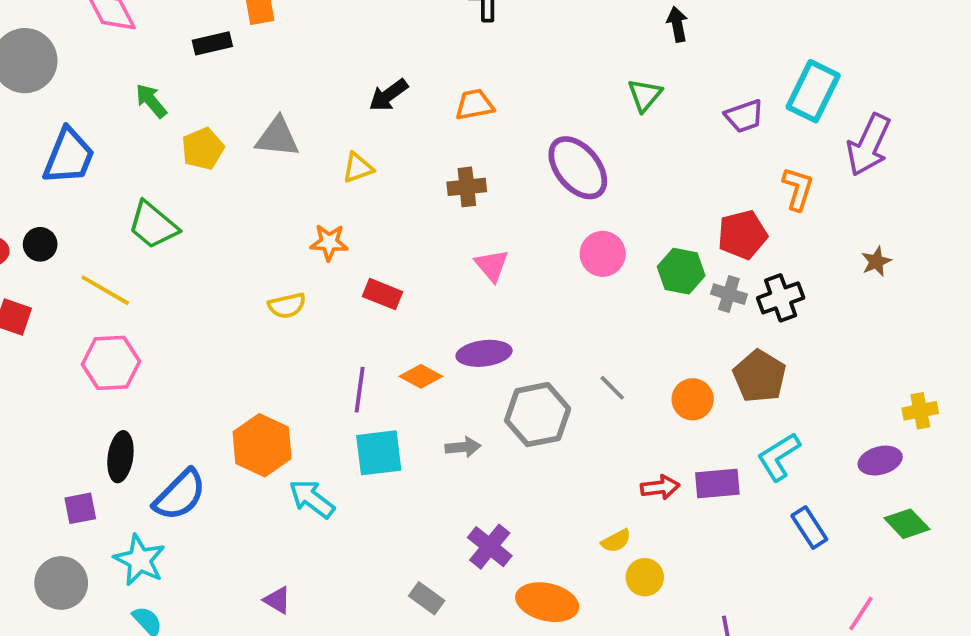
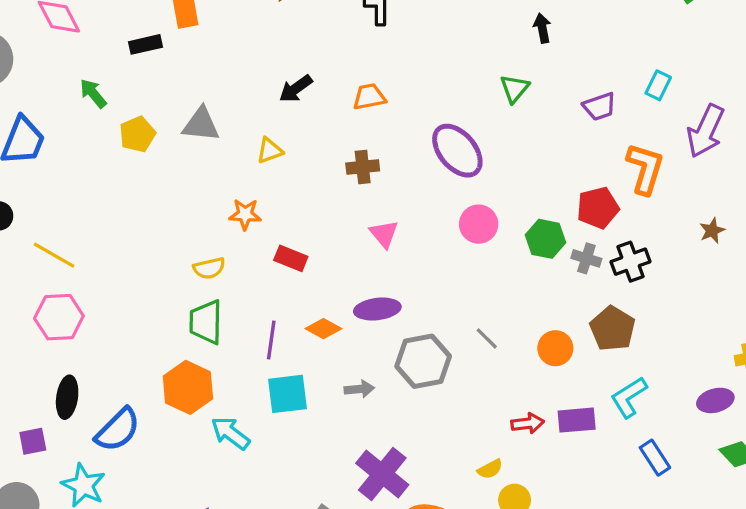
cyan rectangle: (813, 91) -> (658, 85), size x0.6
orange L-shape: (798, 189) -> (645, 169), size x1.4
green trapezoid: (153, 225) -> (206, 322), moved, turned 51
purple cross: (490, 547) -> (382, 474), size x1.4

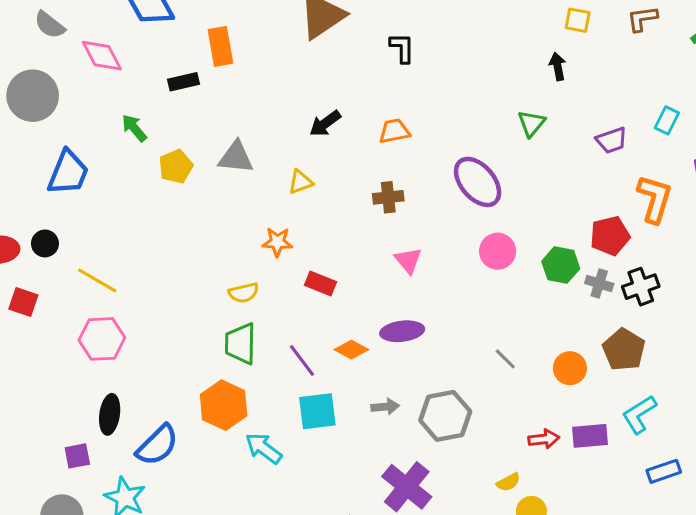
purple line: (271, 340) -> (302, 360), turned -45
gray hexagon: (423, 361) -> (445, 416), moved
blue rectangle: (655, 458) -> (664, 471), turned -76

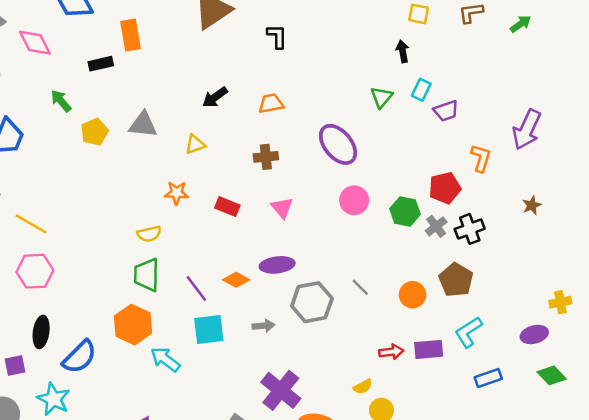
cyan rectangle: (667, 120) -> (421, 90), moved
orange L-shape: (655, 199) -> (481, 158), size x0.7
red rectangle: (321, 284) -> (227, 207), moved
gray cross: (599, 284) -> (436, 226), turned 35
gray hexagon: (445, 416) -> (312, 302), moved

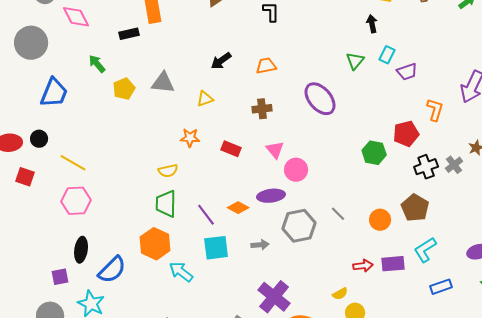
pink circle: (354, 200) -> (296, 170), moved
gray cross: (436, 226) -> (454, 165), moved

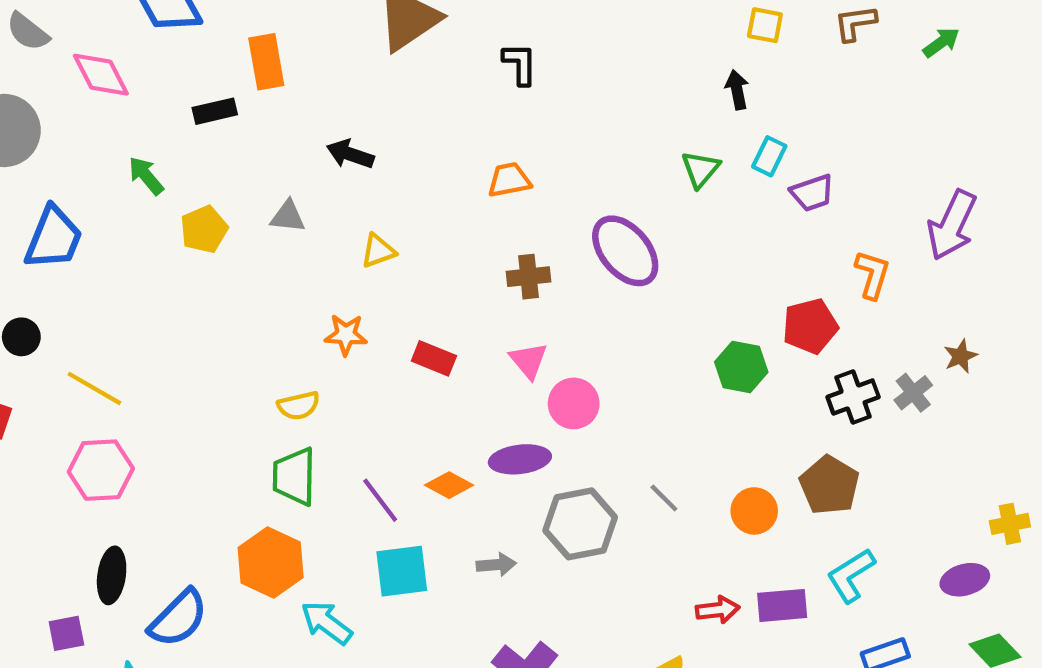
black arrow: (221, 61) -> (350, 154), moved, turned 55
gray triangle: (163, 83) -> (288, 216), size x0.7
brown cross: (262, 109) -> (529, 277), moved

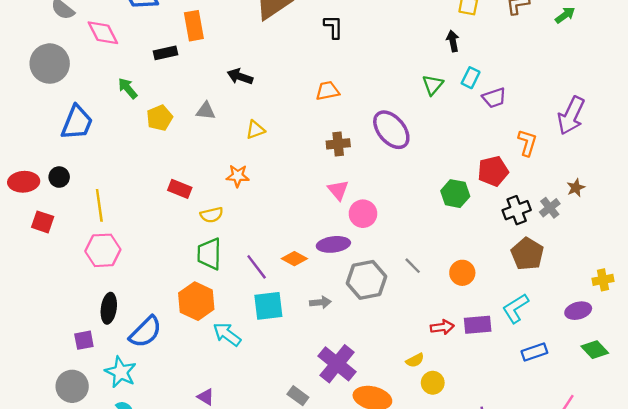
red rectangle: (434, 358) -> (180, 189), moved
yellow line: (94, 388) -> (99, 205), turned 52
brown pentagon: (829, 485) -> (527, 254), moved

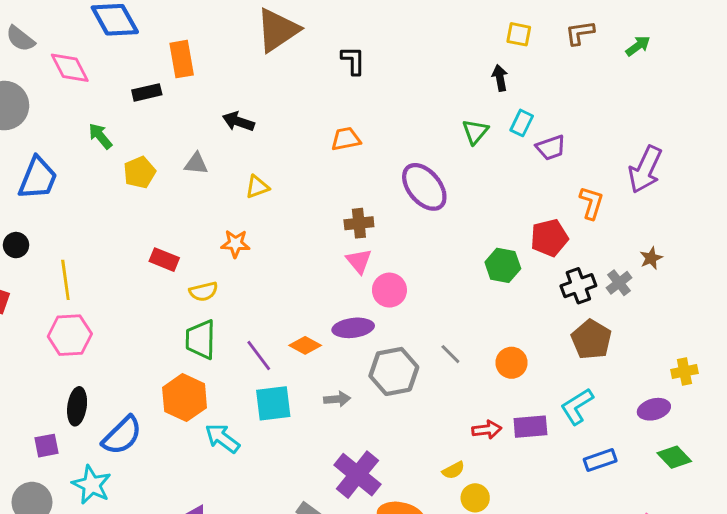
brown cross: (338, 144) -> (359, 223), moved

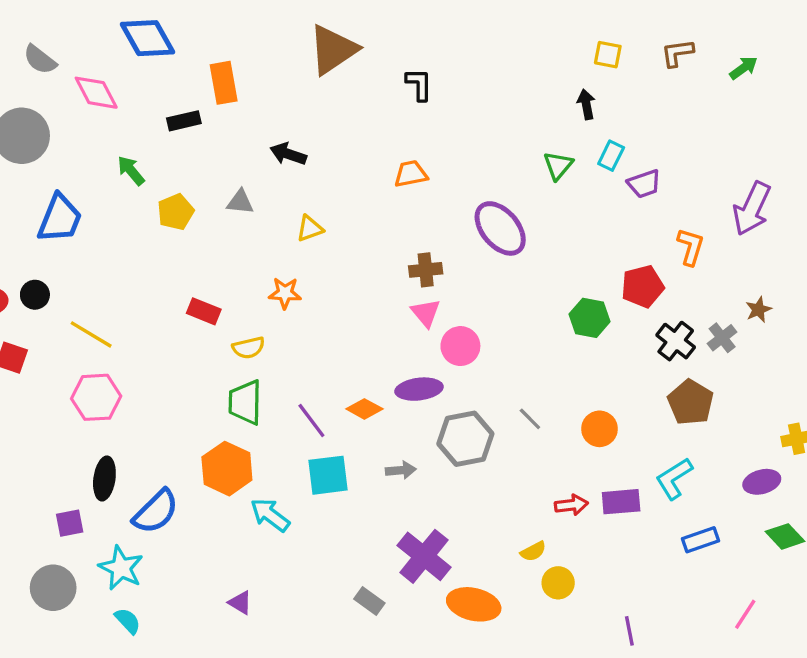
yellow line: (65, 280) -> (91, 334), turned -51
black cross: (578, 286) -> (676, 341), turned -32

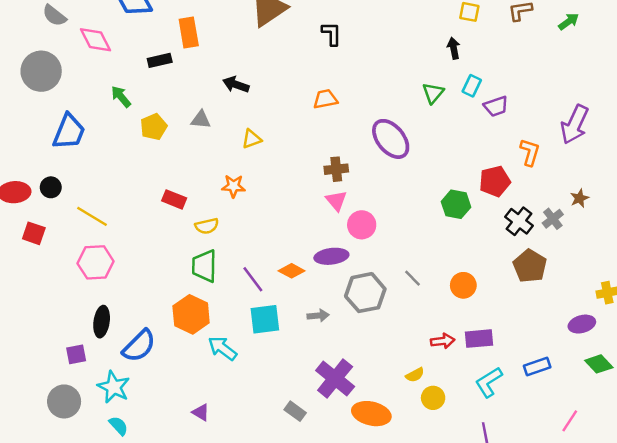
cyan L-shape: (674, 478) -> (489, 382), moved

